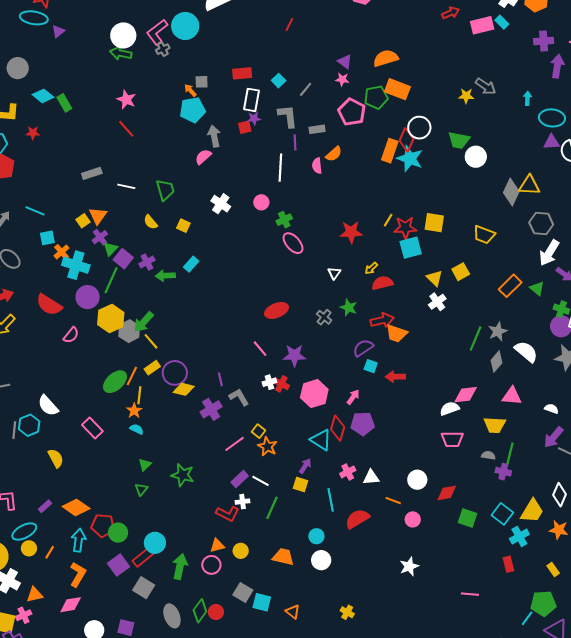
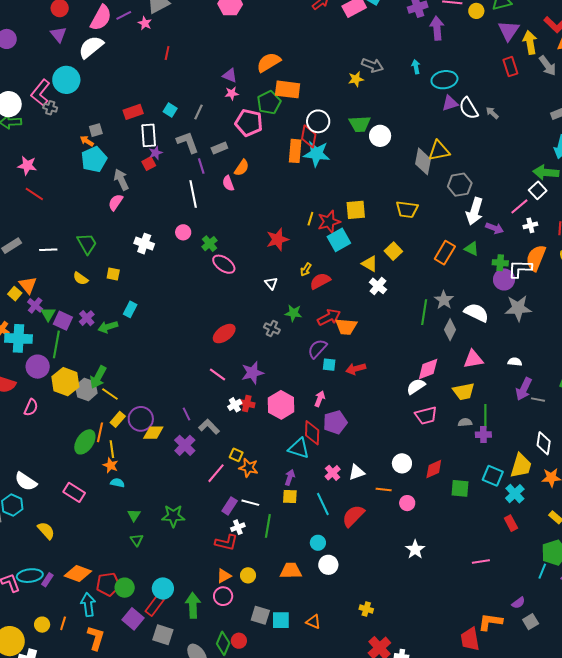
gray cross: (163, 49) -> (50, 108), turned -32
cyan ellipse: (24, 532) -> (30, 576), moved, turned 35

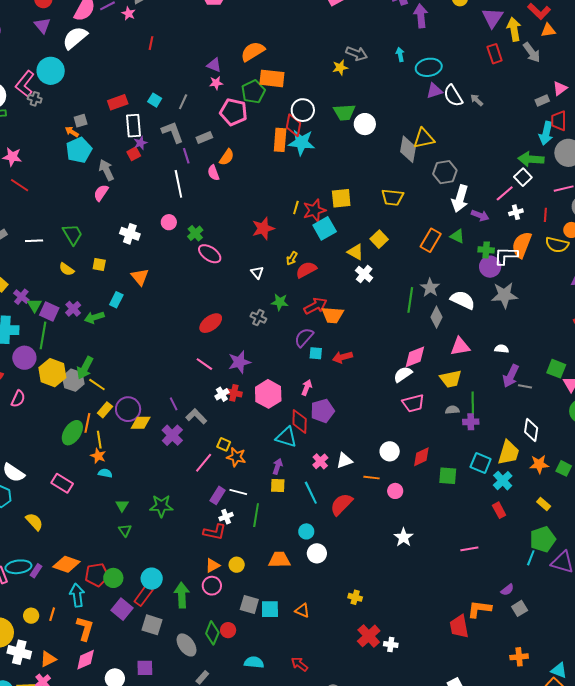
orange triangle: (28, 285) -> (140, 277), moved

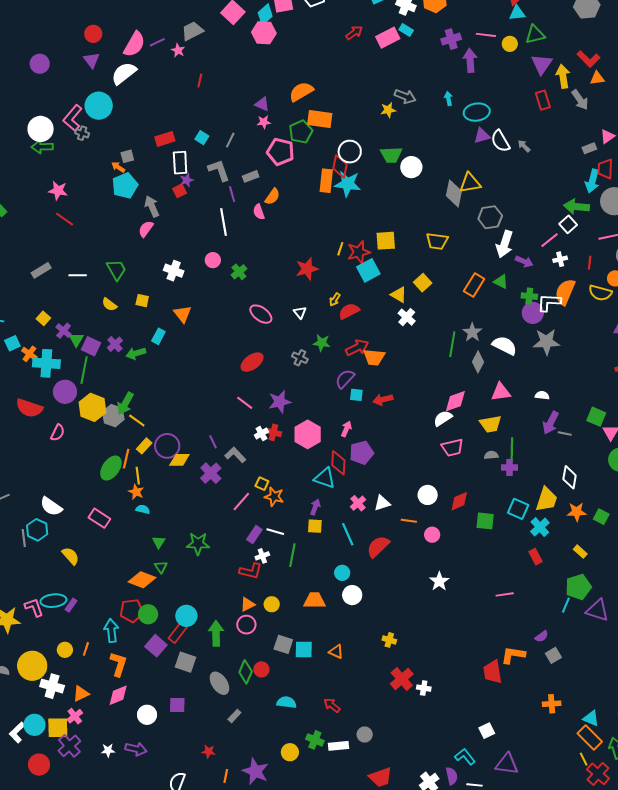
pink ellipse: (210, 254) -> (261, 314), moved
orange diamond: (66, 564) -> (142, 580), moved

